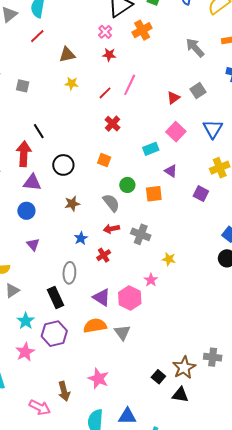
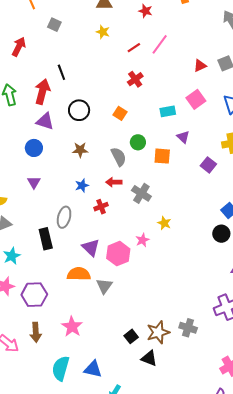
purple hexagon: (54, 334) -> (34, 295), moved

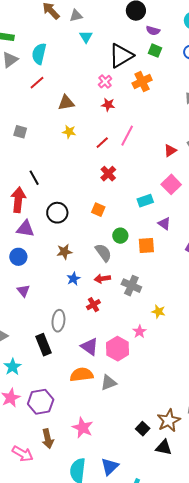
blue star: (82, 185) -> (73, 279), moved
gray triangle: (104, 286) -> (109, 383), turned 42
blue triangle: (93, 369) -> (110, 467), turned -48

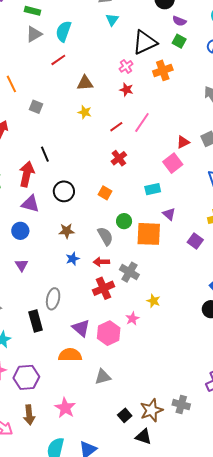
pink square: (171, 184) -> (173, 163), moved
orange square: (146, 246) -> (149, 234), size x1.5
red cross: (93, 305) -> (104, 288), moved, size x1.5
gray triangle: (109, 383) -> (103, 377), moved

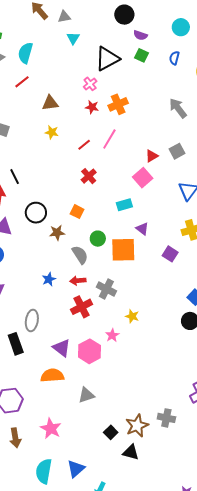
orange cross: (163, 70) -> (118, 104), moved
brown star: (67, 231) -> (57, 233), moved

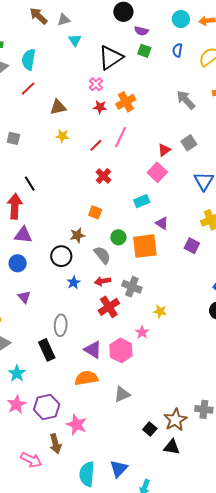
black circle: (36, 213) -> (61, 256), moved
pink star: (51, 429) -> (77, 425), moved

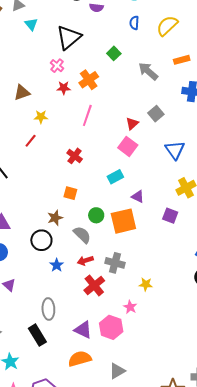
green square: (144, 51) -> (114, 53), moved, turned 32
yellow star: (62, 136) -> (41, 117), moved
red line: (96, 145) -> (31, 141), moved

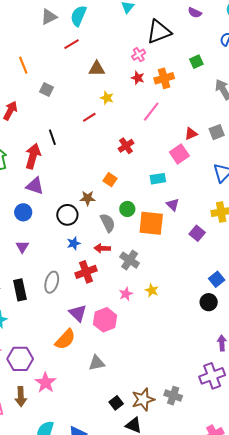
red cross: (94, 285) -> (86, 272), moved
pink star: (130, 307) -> (126, 294), moved
black rectangle: (37, 335) -> (20, 290), moved
orange semicircle: (80, 359) -> (65, 339), turned 130

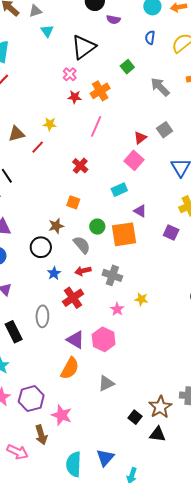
brown triangle: (97, 69) -> (16, 134), moved

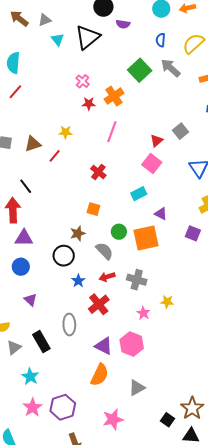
black triangle: (84, 47) -> (87, 37), moved
green square: (127, 67) -> (140, 70), size x1.6
gray arrow: (160, 87) -> (171, 68), moved
pink star: (62, 415) -> (113, 419), moved, turned -30

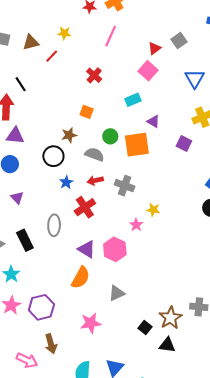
gray semicircle: (104, 251) -> (94, 154), turned -30
pink star: (143, 313) -> (136, 225), moved

